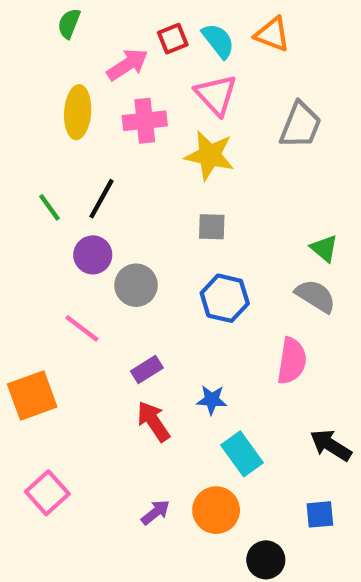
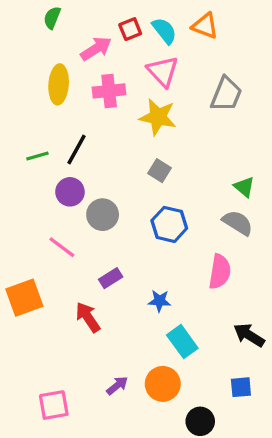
green line: (50, 207) -> (37, 156), turned -70
gray square: (212, 227) -> (160, 171), turned 30
red arrow: (153, 421) -> (88, 317), moved
pink square: (47, 493) -> (54, 405), moved, turned 32

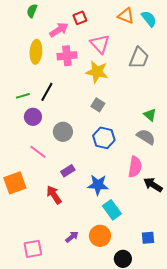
cyan semicircle: (164, 31) -> (149, 19), moved
purple circle: (70, 192) -> (33, 117), moved
blue star: (160, 301) -> (98, 185), size x1.5
black arrow: (249, 335) -> (153, 185), moved

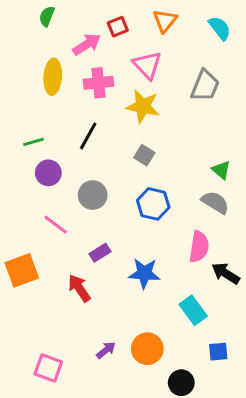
orange triangle: (126, 16) -> (165, 21), moved, turned 48
black line: (47, 92) -> (88, 136), moved
cyan rectangle: (112, 210) -> (193, 310), moved
pink square: (33, 249) -> (48, 368), turned 30

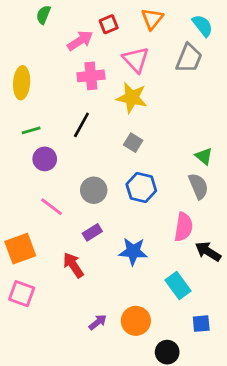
yellow ellipse: (53, 77) -> (22, 83), moved
gray trapezoid: (205, 86) -> (189, 58), moved
gray circle: (93, 195) -> (94, 190), moved
gray semicircle: (215, 202) -> (198, 186), turned 35
pink square: (48, 368) -> (22, 294), moved

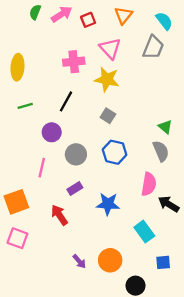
pink arrow: (80, 41) -> (62, 14), moved
purple circle: (45, 159) -> (52, 132), moved
pink line: (52, 207) -> (42, 168), turned 66
purple arrow: (98, 322) -> (79, 261), turned 88

